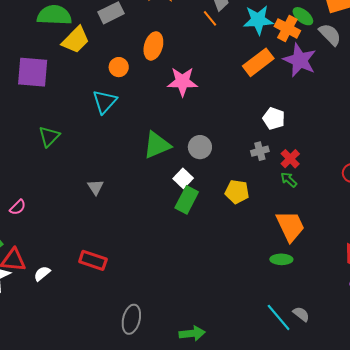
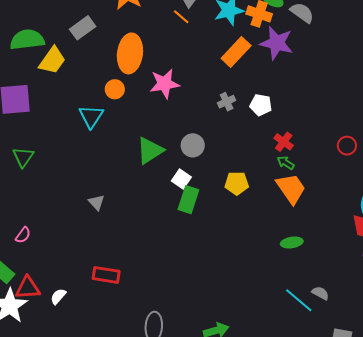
orange ellipse: (153, 46) -> (130, 53), size x1.4
orange circle: (119, 67) -> (115, 89), moved
green triangle: (49, 136) -> (23, 157), moved
gray cross: (260, 151) -> (227, 102), moved
orange trapezoid: (290, 226) -> (291, 188), moved

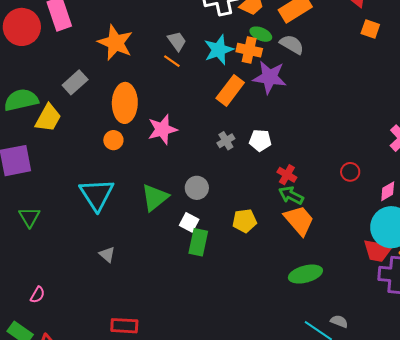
cyan triangle: (91, 116) -> (97, 194), moved, size x1.4
green arrow: (286, 163) -> (291, 195), size x1.4
green ellipse: (292, 242) -> (305, 274), size x1.5

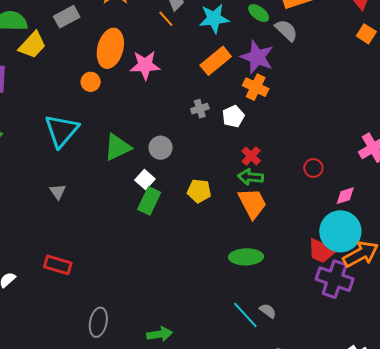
orange cross: (249, 50) -> (256, 87), moved
pink star: (162, 129) -> (145, 65), moved
white pentagon: (260, 140) -> (233, 116), turned 30
green arrow: (291, 195) -> (250, 177), turned -35

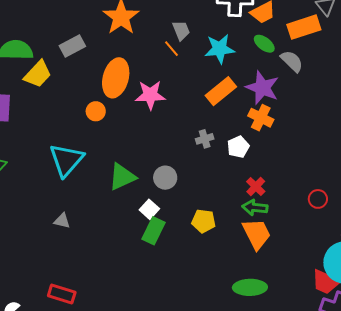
gray triangle: (58, 192) -> (62, 221), turned -42

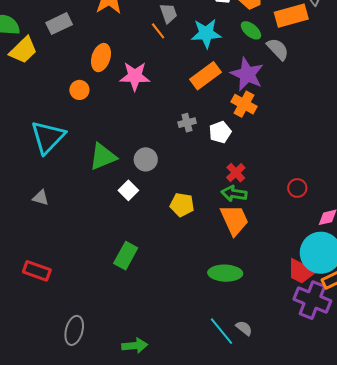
orange ellipse: (116, 78) -> (101, 58), size x0.7
green rectangle: (154, 231) -> (126, 256), moved

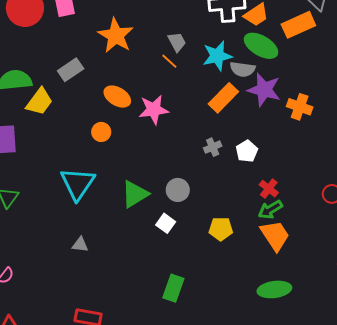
green ellipse: (251, 30) -> (261, 46), size x1.6
gray semicircle: (278, 49) -> (243, 69), moved, turned 150
orange ellipse: (101, 58) -> (117, 97), turned -68
orange cross: (244, 104) -> (300, 107), moved
green arrow: (234, 194) -> (270, 210), turned -30

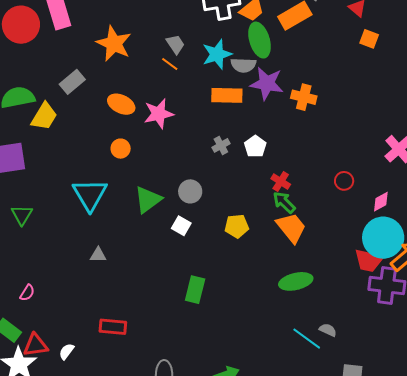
green ellipse: (261, 46) -> (260, 40), turned 48
orange rectangle: (223, 98) -> (227, 95), turned 52
orange circle: (101, 132) -> (121, 149), moved
green arrow: (270, 210) -> (284, 202), turned 80

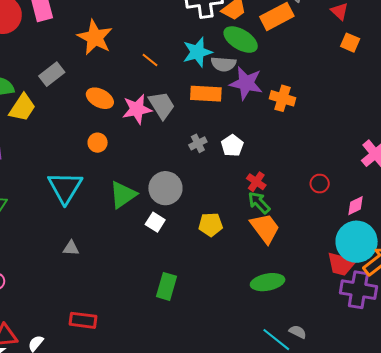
green ellipse: (260, 40) -> (241, 40), turned -44
gray trapezoid: (175, 44) -> (162, 105), moved, size x1.4
gray circle: (190, 191) -> (165, 188), size x1.4

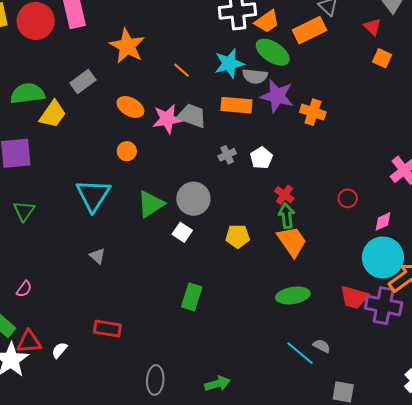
gray trapezoid: (162, 105) -> (192, 116), turned -40
green arrow: (259, 203) -> (287, 216), turned 35
gray triangle: (71, 248) -> (97, 256), turned 36
red trapezoid: (341, 264) -> (354, 297), moved

